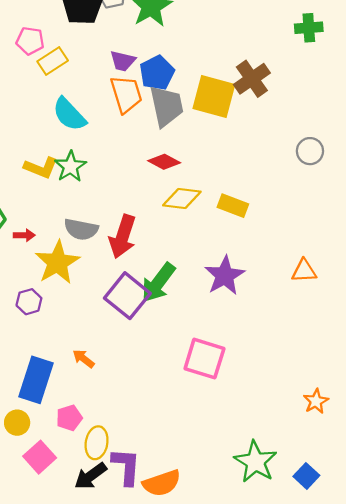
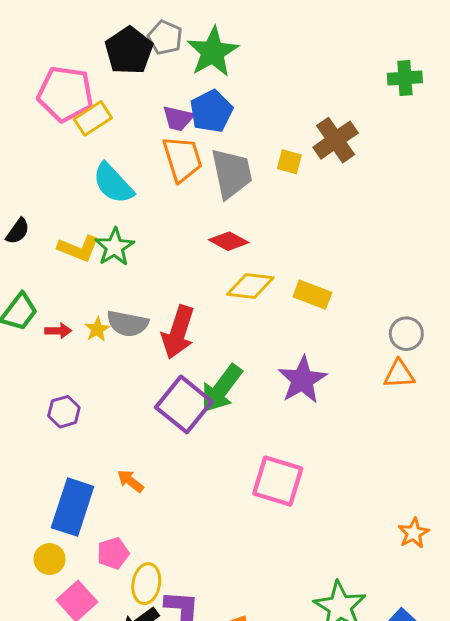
pink pentagon: (30, 41) -> (65, 94), size x1.6
blue pentagon: (157, 73) -> (211, 111), moved
yellow square: (214, 97) -> (289, 162), size x0.5
gray circle: (310, 151) -> (406, 334), moved
yellow star: (57, 263) -> (97, 329), moved, size x0.5

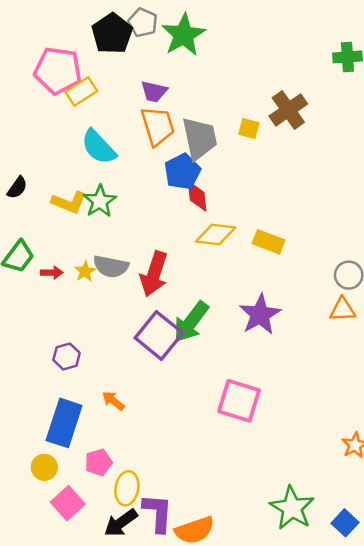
blue pentagon: (211, 111) -> (182, 172), moved
red diamond: (229, 241) -> (197, 196), turned 56
purple hexagon: (64, 412) -> (67, 356), moved

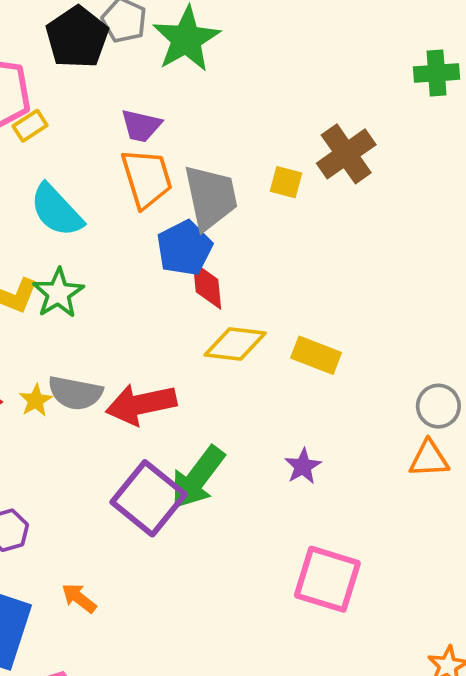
yellow rectangle: (81, 91) -> (30, 126), size x0.7
red arrow: (154, 274) -> (141, 404), turned 60
purple star: (260, 315) -> (303, 466), size x0.6
pink square: (239, 401) -> (327, 579), moved

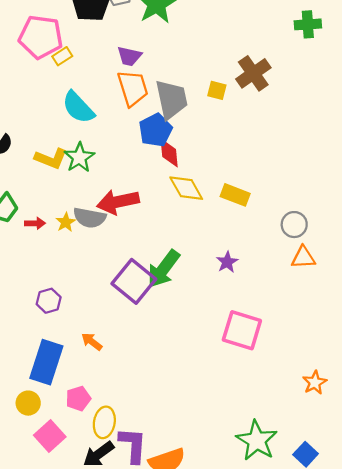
yellow diamond: (235, 344) -> (186, 188), turned 54
red arrow: (141, 404) -> (118, 202), moved
gray circle: (438, 406) -> (294, 225), moved

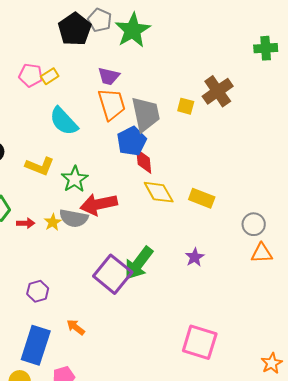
pink pentagon: (41, 37) -> (31, 75), moved, size x0.6
green star: (79, 157) -> (75, 179), moved
pink square: (242, 330) -> (200, 342), moved

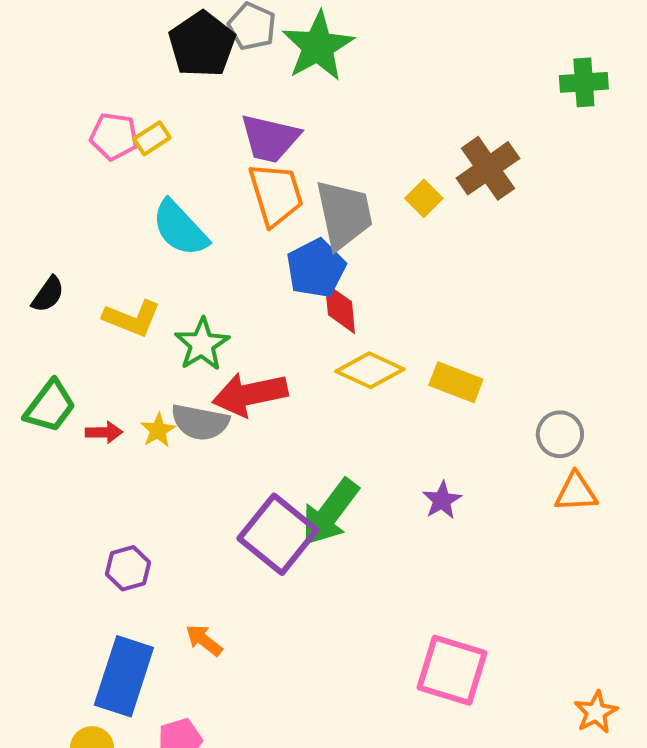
purple trapezoid: (109, 76) -> (270, 138), size x1.4
yellow square: (186, 106) -> (424, 198), turned 30
yellow diamond: (159, 192) -> (370, 370), turned -36

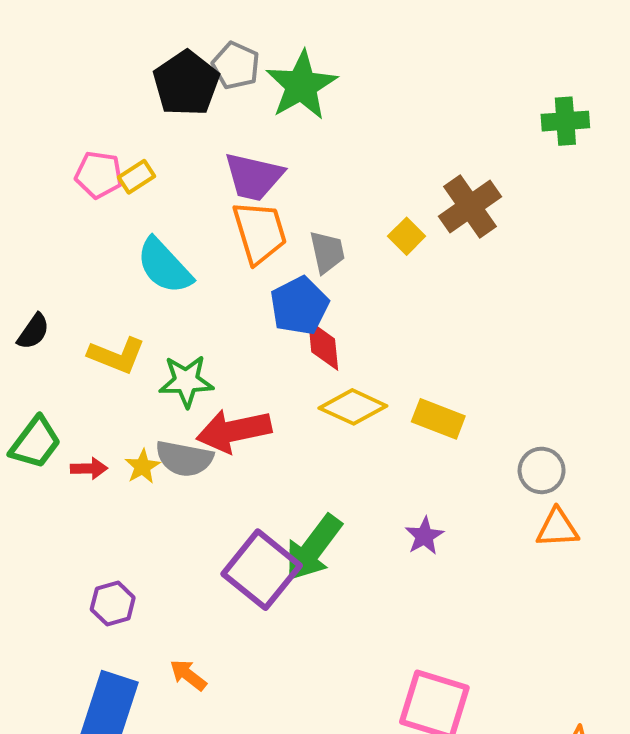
gray trapezoid: (344, 214) -> (327, 252), size x0.6
green star: (202, 344) -> (186, 381), turned 30

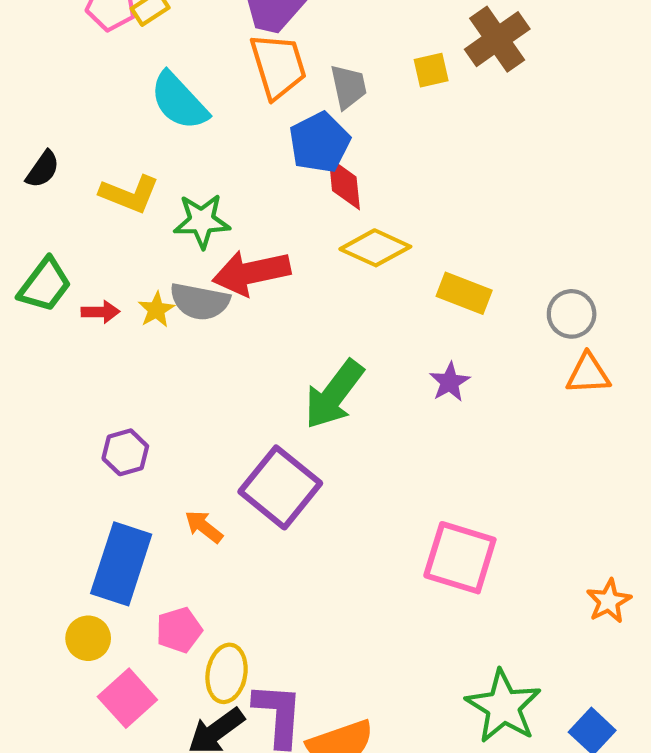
yellow square: (407, 236) -> (431, 70), turned 32
yellow rectangle: (438, 419) -> (464, 293), moved
purple square: (262, 570) -> (280, 487), moved

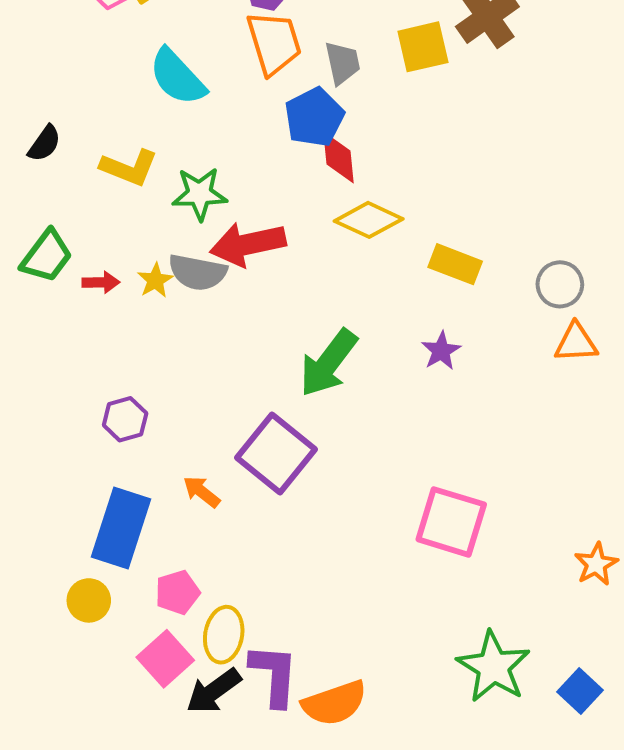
yellow square: (431, 70) -> (423, 47), size x1.5
pink square: (127, 698) -> (165, 659), moved

